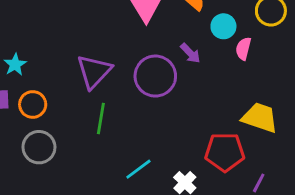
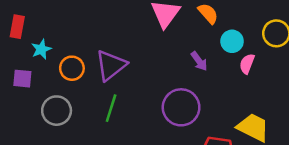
purple circle: (155, 76) -> (181, 107), moved
orange circle: (33, 104) -> (72, 68), moved
gray circle: (39, 147) -> (57, 111), moved

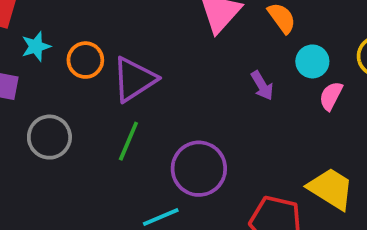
orange circle: (72, 68) -> (85, 60), moved
purple circle: (181, 107) -> (199, 169), moved

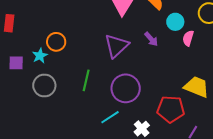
cyan star: (36, 46) -> (40, 56), moved
purple triangle: (134, 79) -> (116, 46), moved

